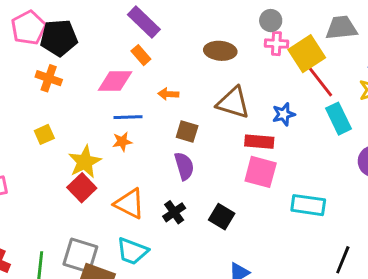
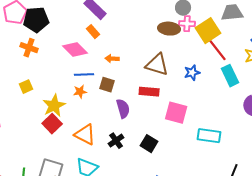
brown ellipse: (220, 51) -> (169, 29), moved
pink diamond: (115, 81) -> (75, 50), turned 45
brown square: (187, 132) -> (107, 85), moved
red rectangle: (259, 142) -> (149, 92), moved

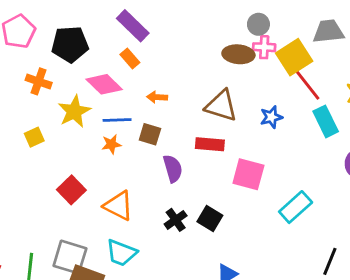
black pentagon: (36, 20) -> (70, 44), moved
yellow star: (54, 106) -> (74, 111), moved
cyan rectangle: (209, 136) -> (296, 207), turned -50
black cross: (116, 141) -> (176, 220), moved

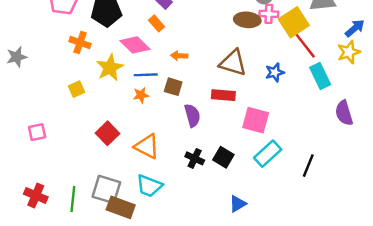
cyan rectangle: (296, 207) -> (268, 154), moved
black cross: (176, 220) -> (195, 158), turned -30
black line: (330, 261) -> (308, 166), moved

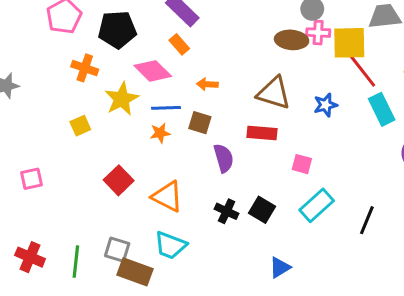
yellow square: (294, 22) -> (349, 43), turned 32
pink square: (256, 120) -> (302, 164), size x0.6
gray square: (106, 189) -> (117, 250), size x0.7

